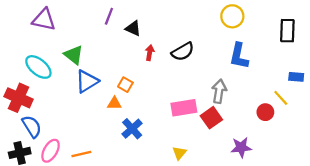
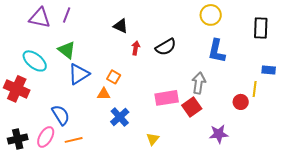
purple line: (109, 16) -> (67, 15), moved
yellow line: (281, 98) -> (255, 89), turned 49
blue semicircle: (32, 126) -> (61, 115), moved
yellow triangle: (179, 153) -> (153, 139), moved

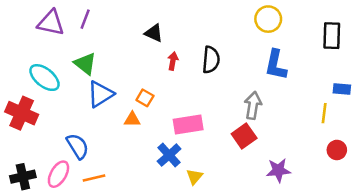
black semicircle: (166, 47) -> (211, 60), turned -55
pink rectangle: (167, 98) -> (188, 125), moved
red circle: (241, 102) -> (337, 150), moved
blue cross: (120, 117) -> (169, 155), moved

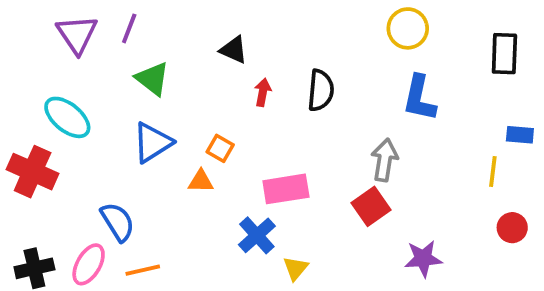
purple triangle: (51, 23) -> (77, 34), turned 44
green triangle: (85, 64) -> (152, 79), moved

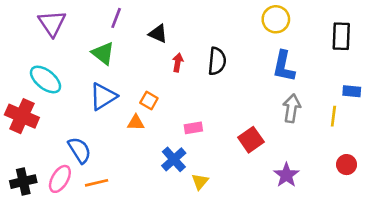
purple line: (129, 28) -> (116, 18), moved
gray arrow: (385, 160) -> (292, 108), moved
pink rectangle: (286, 189) -> (193, 128), size x0.6
red circle: (512, 228) -> (347, 165), moved
purple star: (423, 259) -> (286, 175), turned -30

